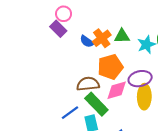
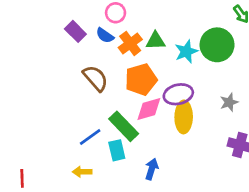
pink circle: (64, 14) -> (116, 13), moved
blue semicircle: (87, 41) -> (105, 35), moved
brown semicircle: (88, 84) -> (95, 78), moved, turned 55

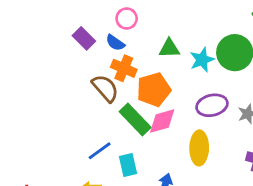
orange cross: (130, 43) -> (124, 68), moved, turned -30
purple ellipse: (178, 94) -> (212, 105), moved
yellow ellipse: (184, 117) -> (199, 148), moved
green rectangle: (124, 126) -> (135, 120), moved

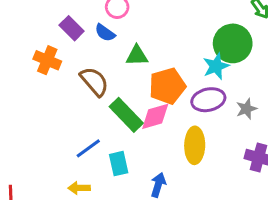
green triangle: (169, 48) -> (137, 56), moved
cyan star: (202, 60) -> (216, 66), moved
orange cross: (124, 68) -> (47, 60), moved
orange pentagon: (154, 90) -> (167, 86), moved

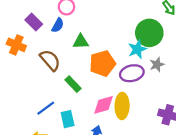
blue semicircle: (105, 33) -> (58, 25), turned -96
gray star: (246, 109) -> (157, 65), moved
green rectangle: (126, 115) -> (73, 84), size x0.7
pink diamond: (155, 116) -> (104, 105), moved

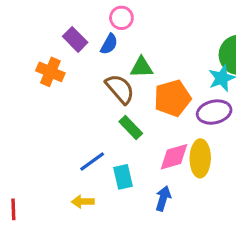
brown semicircle: (50, 60) -> (120, 89), moved

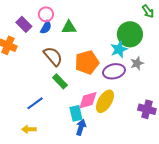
pink circle: (121, 18) -> (46, 14), moved
green triangle: (142, 67) -> (69, 27), moved
yellow ellipse: (200, 158) -> (105, 101), turned 30
cyan rectangle: (123, 177) -> (76, 113), moved

